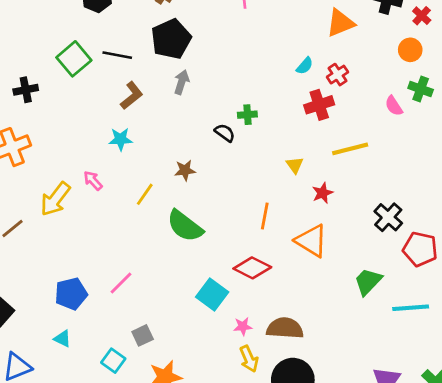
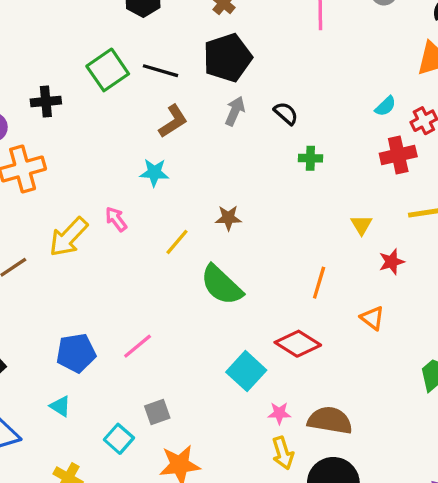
black semicircle: (225, 133) -> (286, 113), moved
orange triangle: (311, 241) -> (372, 318), size x0.6

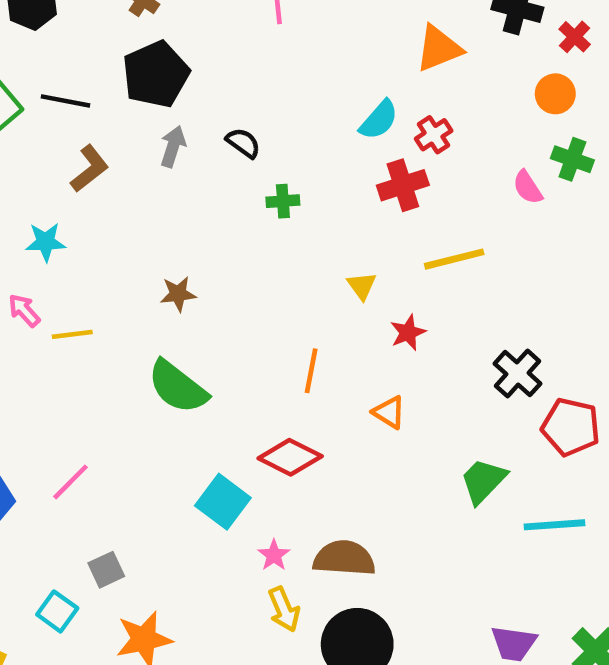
cyan semicircle: (385, 106) -> (379, 120), size x1.4
cyan star: (154, 173) -> (46, 242), moved
yellow line: (177, 242) -> (72, 334), moved, turned 48
pink star: (279, 413) -> (274, 555), turned -30

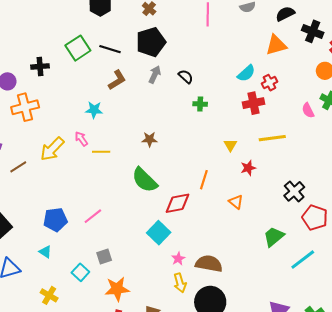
red diamond: (290, 457) -> (178, 203), moved, turned -44
cyan line: (554, 525) -> (303, 260), turned -40

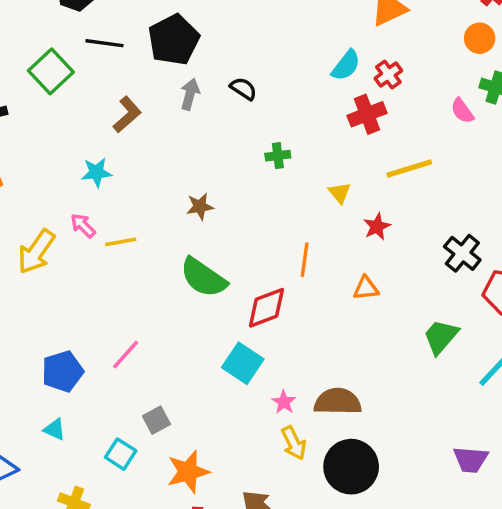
black line: (110, 49) -> (104, 43), moved
green cross: (200, 104) -> (278, 156), moved
orange triangle: (236, 202) -> (366, 288), turned -35

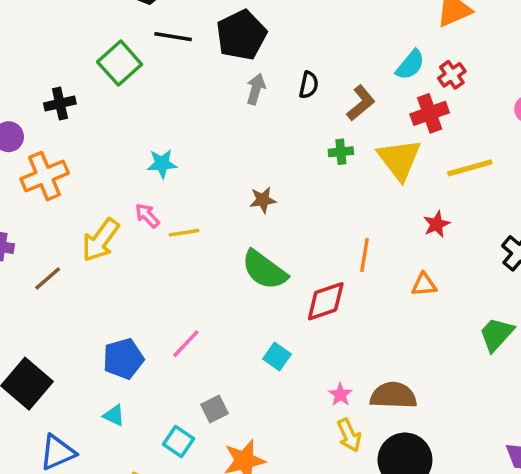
black semicircle: (243, 89) -> (309, 85), turned 68
brown L-shape: (127, 115) -> (361, 103), moved
yellow triangle: (340, 193) -> (399, 159), moved, size x2.0
cyan square: (243, 363) -> (277, 357), moved, size x0.7

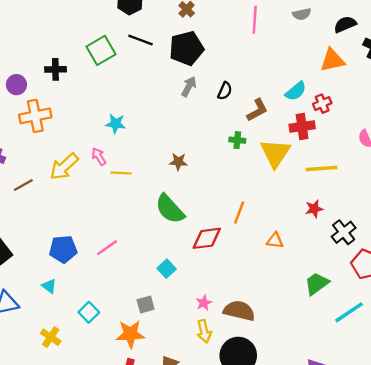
red star: (437, 224) -> (314, 209), moved
gray square: (215, 409) -> (146, 304), moved

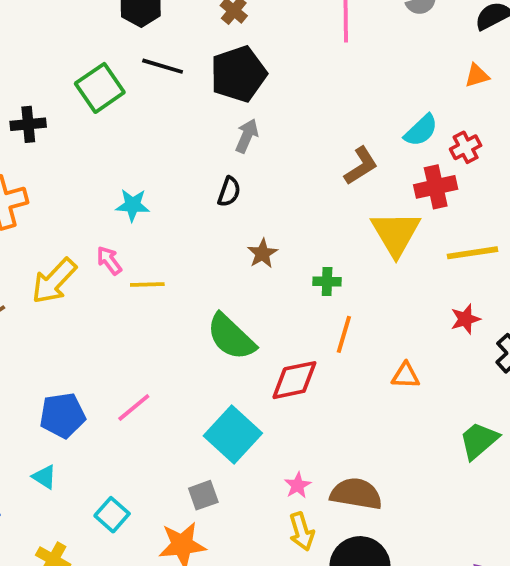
orange triangle: (332, 60) -> (477, 76), size x0.6
black semicircle: (225, 91) -> (229, 192), moved
green cross: (237, 140) -> (327, 281), moved
brown star: (178, 162) -> (262, 253), moved, turned -30
cyan square: (167, 269) -> (233, 434), size x1.8

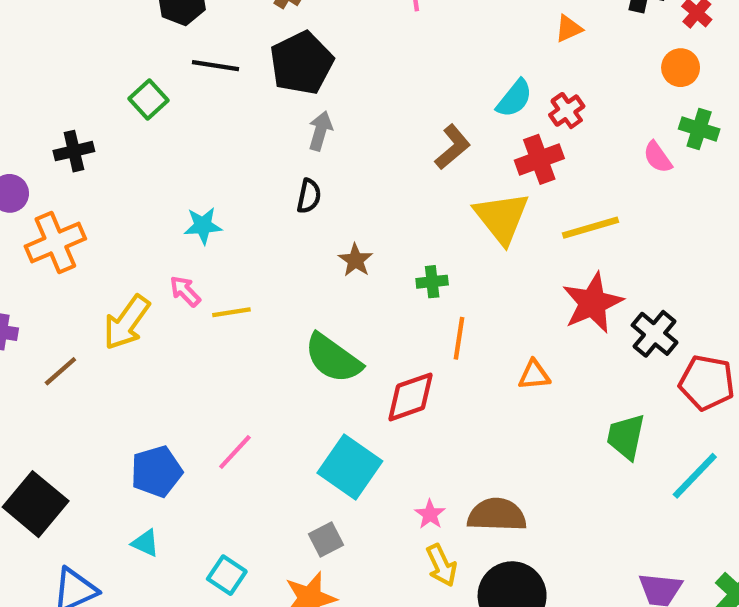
green square: (100, 88) -> (149, 100), size x0.7
red star: (465, 319) -> (593, 303), size x1.8
green trapezoid: (479, 440) -> (626, 437), turned -30

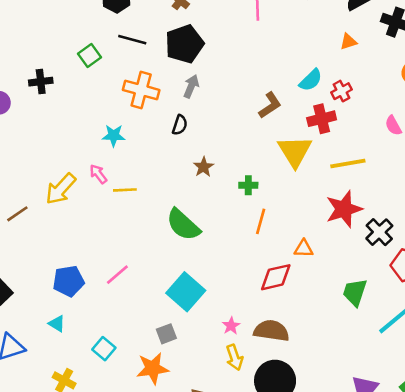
orange cross: (55, 242) -> (141, 90), moved, turned 32
red diamond: (411, 397) -> (276, 277), moved

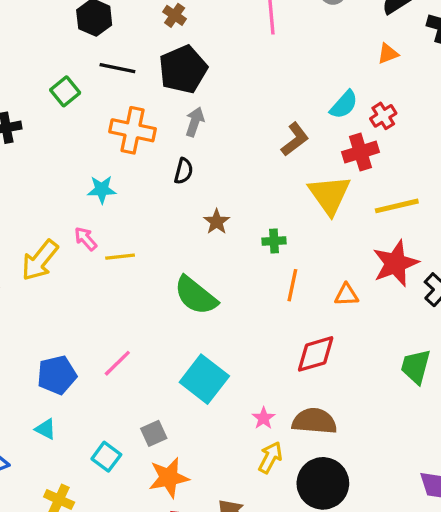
orange triangle: (304, 249) -> (346, 295), moved
gray square: (166, 334) -> (154, 433), moved
yellow arrow: (234, 357) -> (270, 457), turned -130

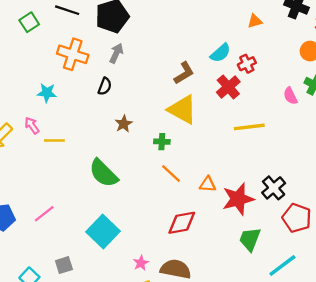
red cross: (360, 152) -> (228, 87), turned -30
yellow triangle: (330, 195) -> (182, 110), moved, turned -32
red star: (395, 263) -> (238, 199), moved
orange line: (292, 285) -> (171, 174), turned -65

